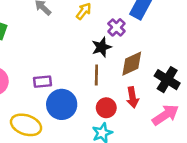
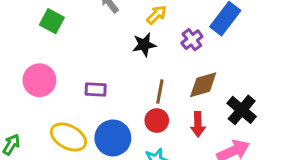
black star: (101, 47) -> (144, 45), moved
blue circle: (62, 104) -> (113, 138), moved
red circle: (106, 108) -> (157, 120), moved

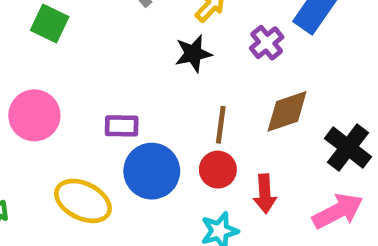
red arrow: (198, 124) -> (265, 194), moved
blue circle: (113, 138) -> (152, 171), moved

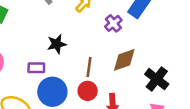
black star: (193, 54) -> (57, 44), moved

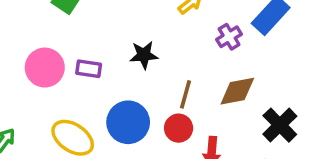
purple rectangle: (36, 68) -> (89, 69), moved

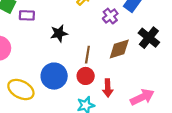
purple rectangle: (89, 69) -> (27, 15), moved
black cross: (280, 125) -> (149, 38), moved

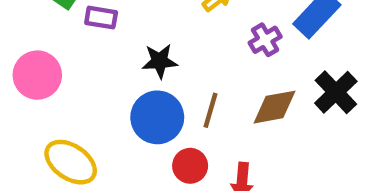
blue circle: (54, 76) -> (157, 117), moved
red circle: (86, 76) -> (190, 166), moved

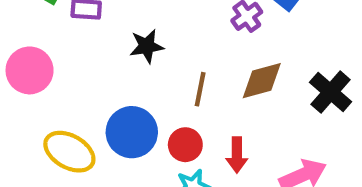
black cross: (336, 92) -> (331, 92), moved
blue circle: (157, 117) -> (132, 132), moved

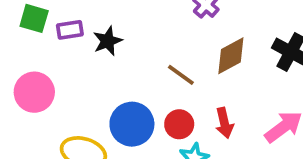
black star: (147, 46) -> (108, 41), moved
brown line: (200, 89) -> (181, 75), turned -52

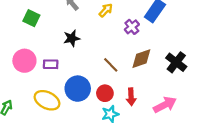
purple rectangle: (70, 30) -> (51, 64), moved

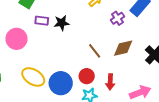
purple rectangle: (51, 64) -> (42, 21), moved
blue circle: (78, 89) -> (61, 83), moved

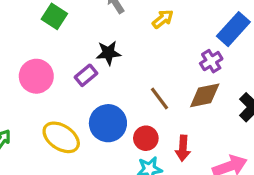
purple cross: (118, 18) -> (211, 61), moved
purple rectangle: (42, 21) -> (86, 75), moved, turned -48
blue circle: (61, 83) -> (108, 123), moved

